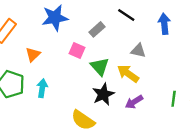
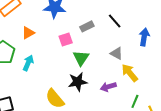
pink square: (77, 50) -> (66, 39), turned 32
yellow arrow: (128, 74) -> (130, 73), moved
purple arrow: (134, 102) -> (108, 87), moved

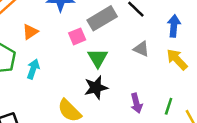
gray rectangle: (87, 26) -> (102, 18), size x1.6
yellow arrow: (130, 73) -> (177, 59), moved
purple arrow: (108, 87) -> (136, 103), moved, turned -84

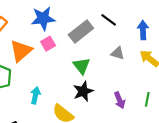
orange triangle: (30, 32) -> (21, 51), size x1.6
pink square: (77, 36) -> (48, 44), moved
cyan arrow: (33, 69) -> (35, 95), moved

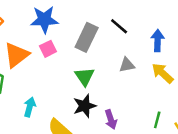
gray rectangle: (81, 31) -> (87, 37), turned -30
gray triangle: (118, 53) -> (127, 65), turned -32
purple arrow: (120, 100) -> (111, 119), moved

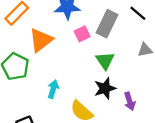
pink square: (48, 49) -> (82, 34), moved

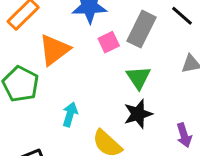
purple arrow: (130, 101) -> (184, 135), moved

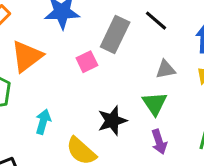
pink square: (109, 42) -> (87, 62), moved
green triangle: (138, 78) -> (155, 104), moved

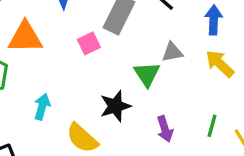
orange triangle: (27, 56) -> (25, 37), turned 36
green triangle: (155, 104) -> (147, 74), moved

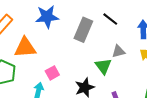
pink square: (89, 43) -> (52, 73), moved

